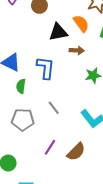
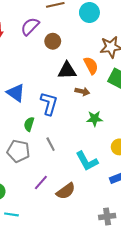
green semicircle: (21, 86) -> (29, 124), moved

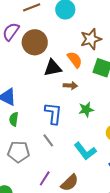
brown circle: (53, 41) -> (35, 42), size x1.6
blue L-shape: (49, 104) -> (53, 113), moved
green semicircle: (29, 124) -> (14, 119), moved

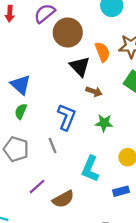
orange semicircle: (75, 60) -> (102, 52), moved
black triangle: (53, 68) -> (80, 66), turned 42
cyan L-shape: (85, 151) -> (90, 169), turned 45

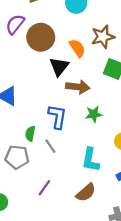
black triangle: (80, 66) -> (59, 67), turned 35
brown arrow: (94, 91) -> (78, 87), size x1.5
green semicircle: (21, 111) -> (30, 134), moved
brown semicircle: (63, 199) -> (86, 193), moved

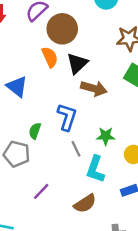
orange semicircle: (77, 48) -> (50, 57), moved
green star: (94, 114) -> (106, 136), moved
gray line: (50, 146) -> (76, 149), moved

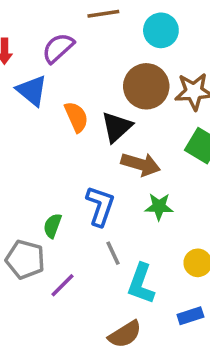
brown circle: (62, 29) -> (146, 86), moved
blue triangle: (17, 87) -> (32, 91), moved
green star: (106, 136) -> (159, 207), moved
purple line: (41, 191) -> (62, 285), moved

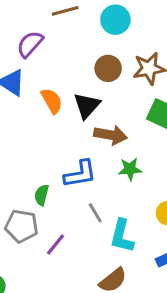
brown circle: (146, 86) -> (108, 68), size x0.7
blue L-shape: (100, 206) -> (80, 174), turned 68

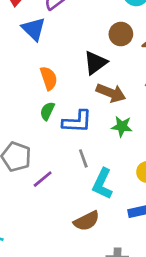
orange semicircle: (52, 101) -> (49, 78), moved
green semicircle: (42, 195) -> (47, 111), moved

